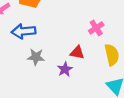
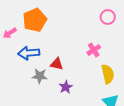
red triangle: (77, 52) -> (57, 64), moved

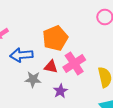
orange pentagon: (35, 20) -> (55, 38), moved
pink cross: (94, 50) -> (74, 64), moved, size x1.5

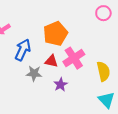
blue arrow: (21, 55) -> (23, 50), turned 120

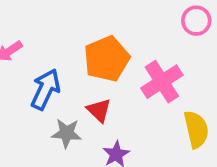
pink cross: (74, 58) -> (162, 82), moved
red triangle: (51, 61) -> (99, 110), turned 32

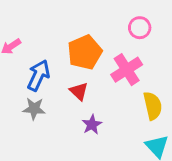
pink circle: (196, 21) -> (140, 28), moved
gray star: (67, 133) -> (34, 109), moved

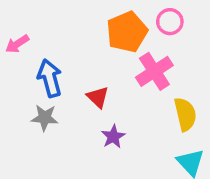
orange pentagon: (85, 52) -> (127, 32), moved
blue arrow: (38, 75) -> (50, 78), turned -40

